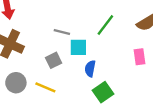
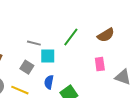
gray square: (54, 60) -> (27, 67), turned -32
blue semicircle: (90, 69) -> (49, 82), moved

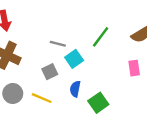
cyan square: (48, 56) -> (74, 59), turned -35
gray square: (27, 67) -> (50, 72), turned 32

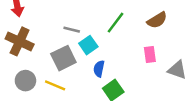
gray square: (50, 72) -> (63, 58), size x1.5
blue semicircle: (75, 89) -> (99, 69), moved

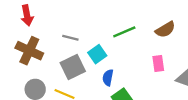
green line: (116, 23) -> (124, 32), turned 30
gray line: (72, 30) -> (70, 38), moved

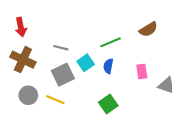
brown semicircle: (165, 30) -> (148, 29), moved
blue semicircle: (108, 78) -> (108, 66), moved

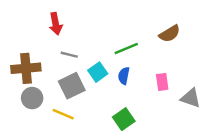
red arrow: (21, 27) -> (56, 24), moved
brown cross: (23, 60) -> (26, 68), turned -30
gray circle: (28, 95) -> (32, 98), moved

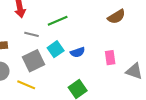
green line: (126, 49) -> (58, 21), moved
blue semicircle: (124, 76) -> (78, 52), turned -120

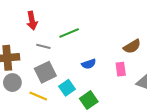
brown semicircle: (116, 17) -> (132, 46), moved
cyan square: (56, 49) -> (67, 88), moved

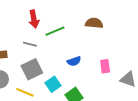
red arrow: (32, 21) -> (34, 19), moved
brown semicircle: (132, 46) -> (94, 23), moved, turned -144

